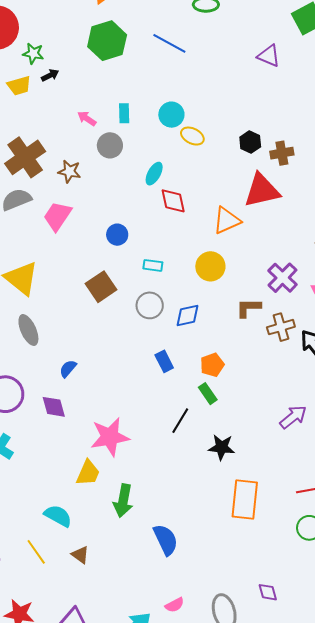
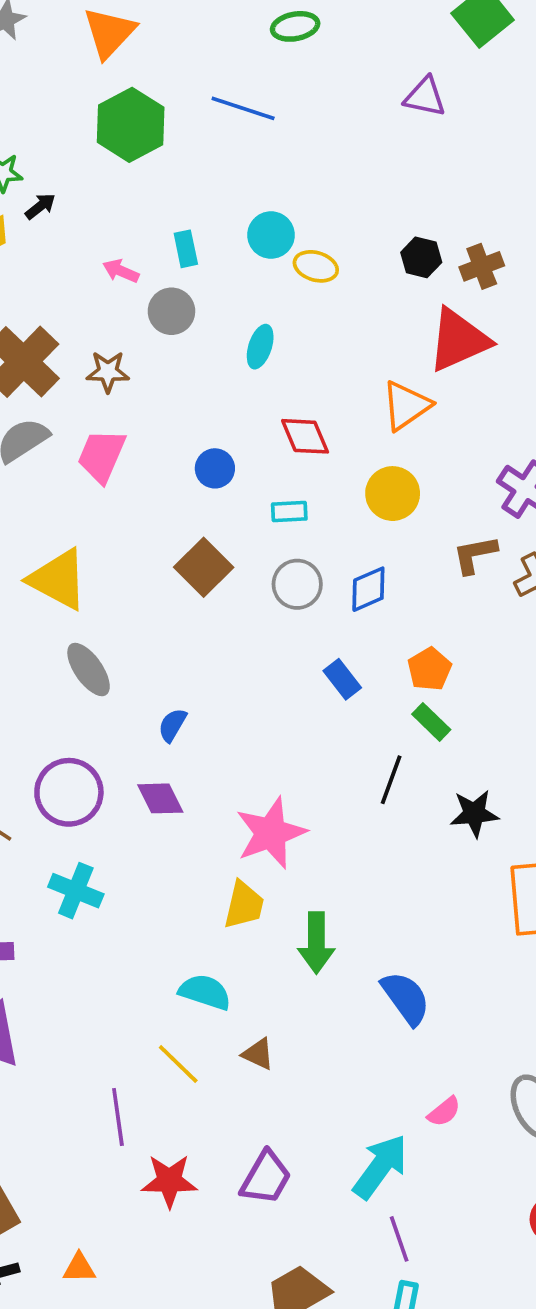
red diamond: (173, 201) -> (305, 436), moved

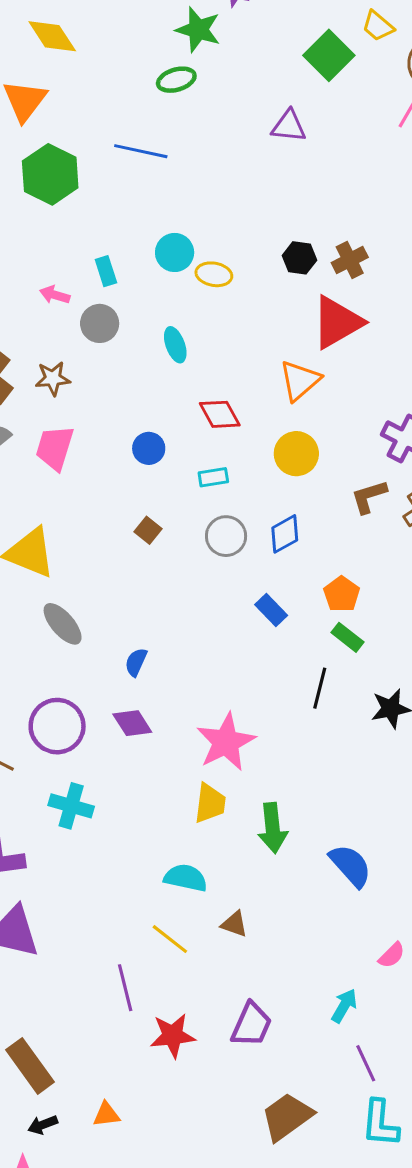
cyan ellipse: (260, 347) -> (175, 345), turned -32
brown square: (204, 567) -> (148, 530), size x0.6
cyan arrow: (380, 1167) -> (344, 1006), size x0.6

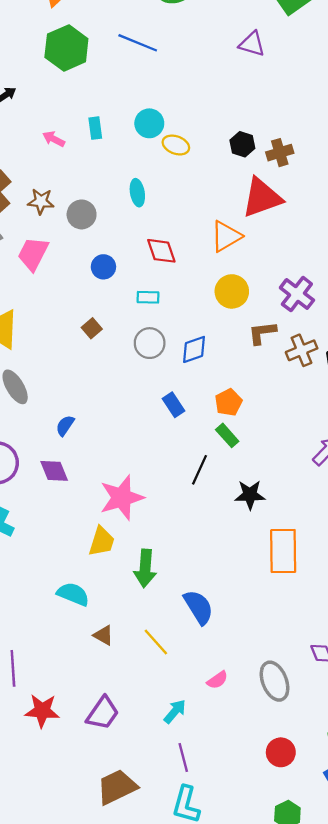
gray circle: (100, 323) -> (82, 214), moved
yellow circle: (296, 454) -> (232, 291), moved
yellow line: (170, 939) -> (156, 642), moved

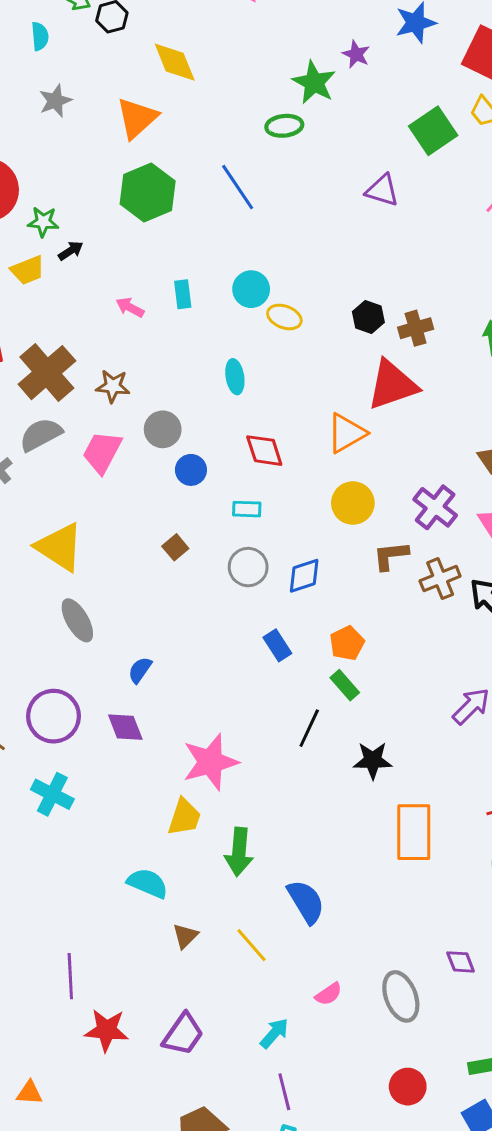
blue line: (138, 43) -> (238, 187), turned 33
gray circle: (82, 214) -> (163, 429), moved
brown triangle: (104, 635) -> (185, 936), turned 45

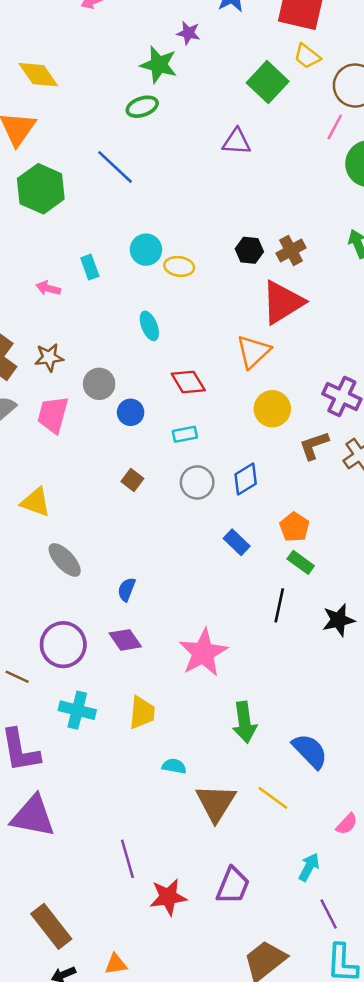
yellow triangle: (59, 547) -> (36, 502), size x0.7
yellow trapezoid: (184, 817) -> (142, 713), moved
cyan semicircle: (148, 883) -> (174, 766), size x0.7
brown triangle: (185, 936) -> (216, 803), size x1.8

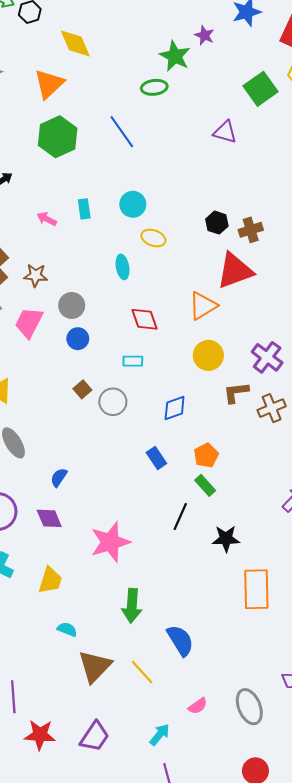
yellow ellipse: (179, 266) -> (153, 238), moved
blue circle: (131, 412) -> (78, 339), moved
gray circle: (197, 482) -> (113, 402), moved

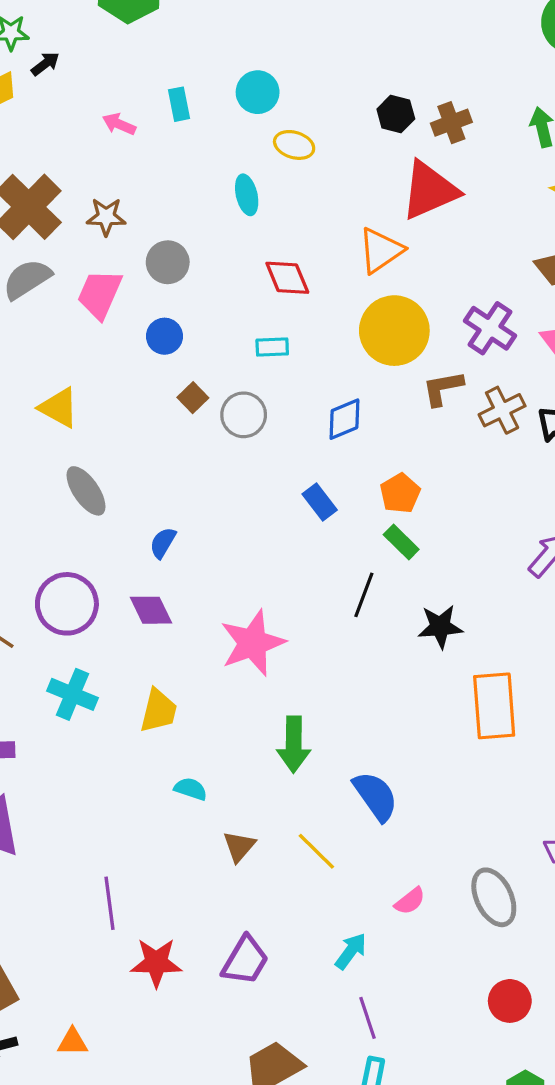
blue circle: (78, 339) -> (164, 336), moved
yellow circle: (208, 355) -> (394, 331), size x1.4
brown triangle: (95, 666) -> (239, 846), size x0.6

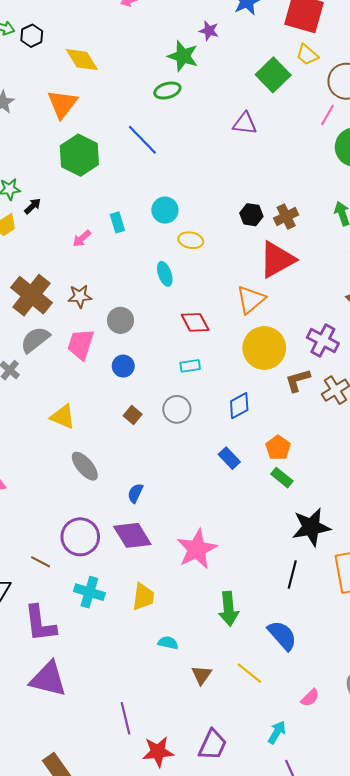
pink arrow: (119, 124) -> (82, 238), turned -60
brown square: (193, 398) -> (133, 415), moved
black line: (364, 595) -> (292, 575), moved
purple diamond: (151, 610) -> (132, 535), size x1.4
black star: (440, 627) -> (311, 527), size x1.4

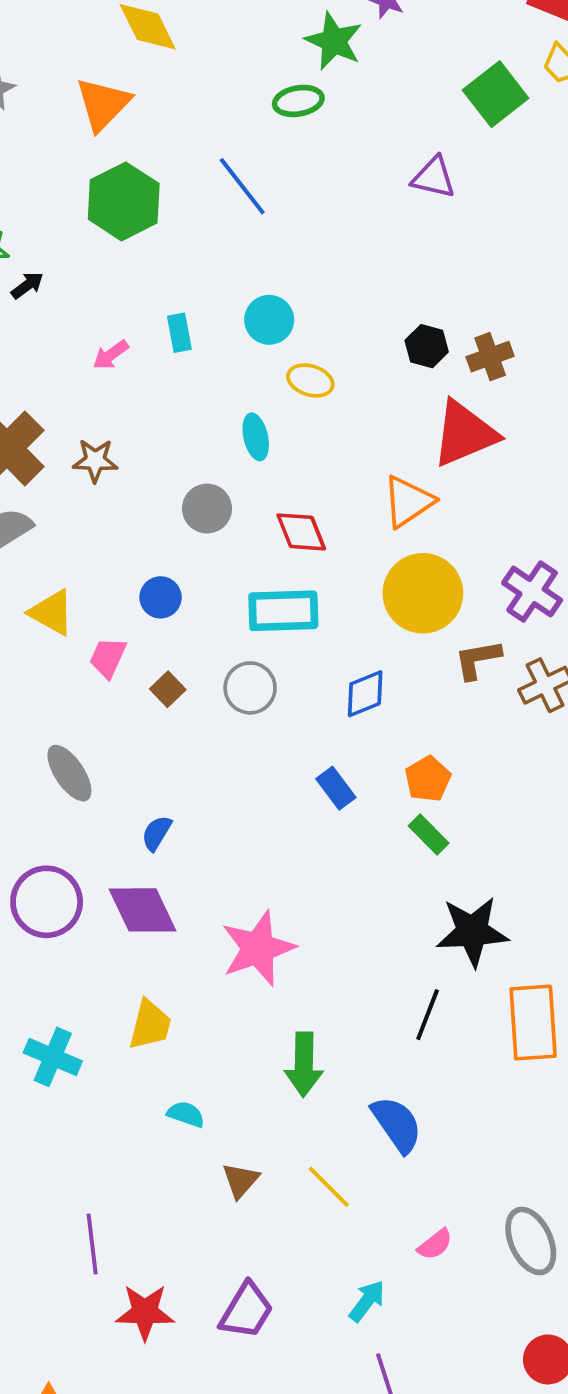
gray circle: (121, 320) -> (207, 509), moved
pink trapezoid: (81, 344) -> (108, 658), moved, size x0.7
cyan rectangle: (190, 366) -> (283, 611), size x1.8
yellow triangle: (63, 417) -> (52, 612), moved
cyan cross: (89, 592) -> (53, 1057), moved

